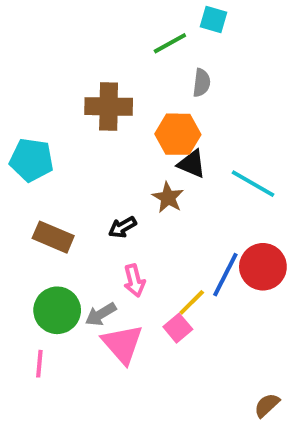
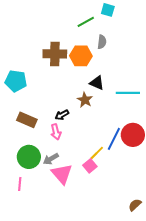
orange hexagon: (178, 134) -> (81, 56), moved
cyan line: (253, 184) -> (128, 93), turned -30
pink arrow: (134, 281) -> (56, 132), moved

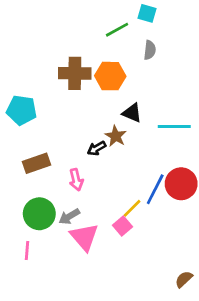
gray semicircle: (102, 42) -> (150, 50), moved
black arrow: (62, 115) -> (97, 148), moved
brown rectangle: (27, 120) -> (37, 163), turned -42

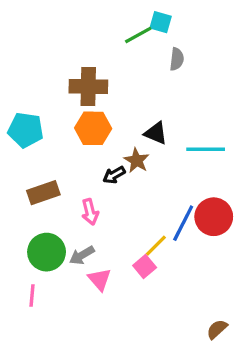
cyan square: (147, 13) -> (161, 22), moved
orange hexagon: (110, 76) -> (93, 128), moved
pink triangle: (84, 237) -> (100, 279), size x0.7

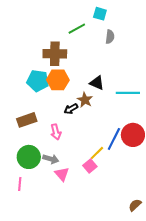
green line: (138, 35) -> (77, 29), moved
cyan pentagon: (26, 130) -> (38, 81), moved
gray arrow: (82, 255) -> (51, 159), turned -133

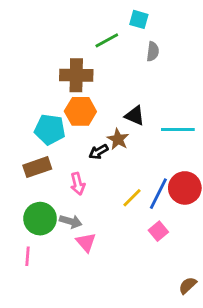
cyan pentagon: (38, 81) -> (50, 129), moved
yellow line: (97, 153) -> (132, 198), moved
pink square: (90, 166) -> (158, 231), moved

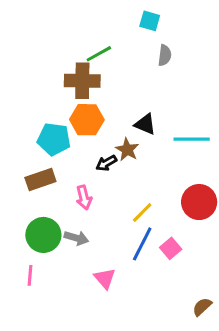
green line: (107, 40) -> (99, 54), moved
blue line: (158, 194) -> (142, 244), moved
pink triangle: (86, 242) -> (105, 278), moved

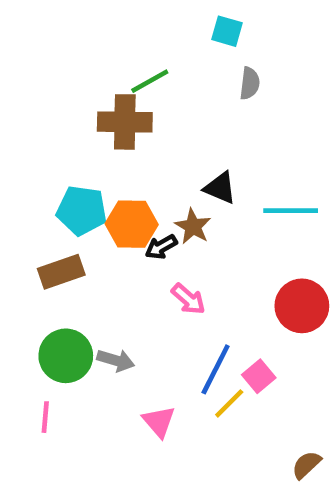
orange hexagon: (87, 120) -> (132, 224), moved
pink arrow: (84, 198) -> (188, 299), moved, turned -35
yellow line: (142, 212) -> (229, 403), moved

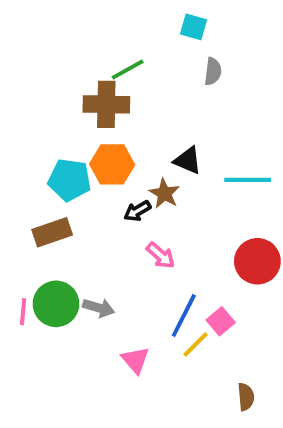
orange hexagon: (132, 224) -> (112, 164), moved
pink line: (45, 417) -> (23, 312), moved
brown semicircle: (306, 465) -> (246, 397), moved, turned 128

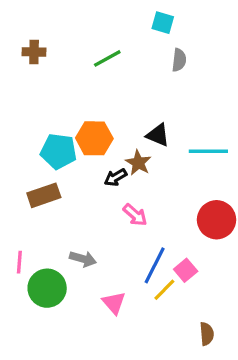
brown cross: (106, 104) -> (34, 52), moved, size x0.6
green circle: (56, 304) -> (47, 288), moved

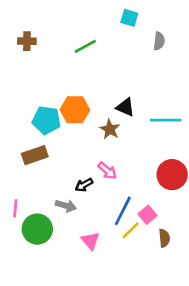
gray semicircle: (179, 60) -> (159, 41), moved
black arrow: (115, 177) -> (84, 185), moved
brown semicircle: (207, 334) -> (164, 238), moved

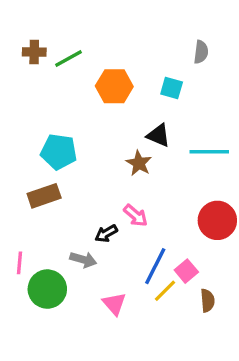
cyan square: (129, 18) -> (172, 88), moved
green line: (85, 46) -> (69, 59), moved
orange hexagon: (75, 110) -> (114, 86), moved

